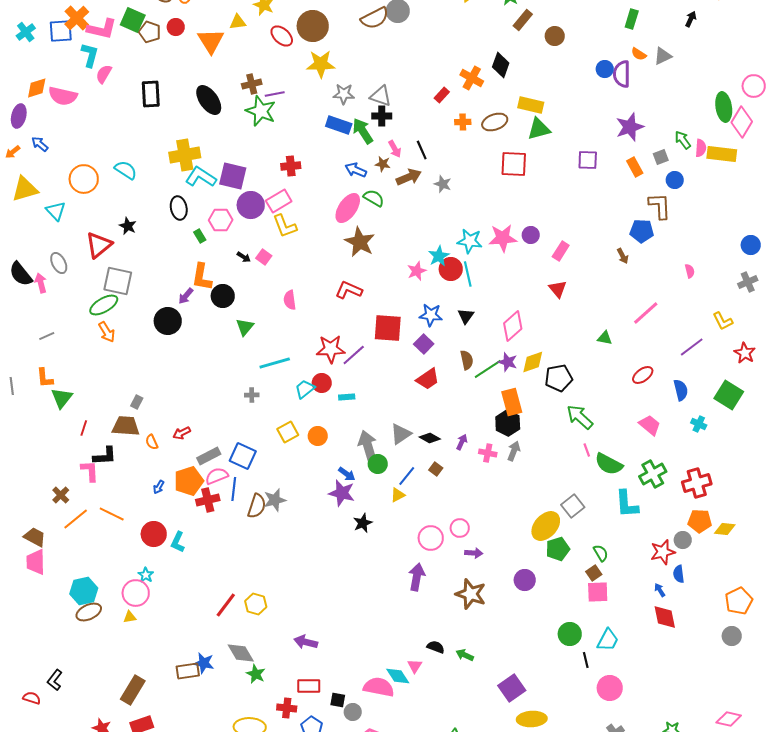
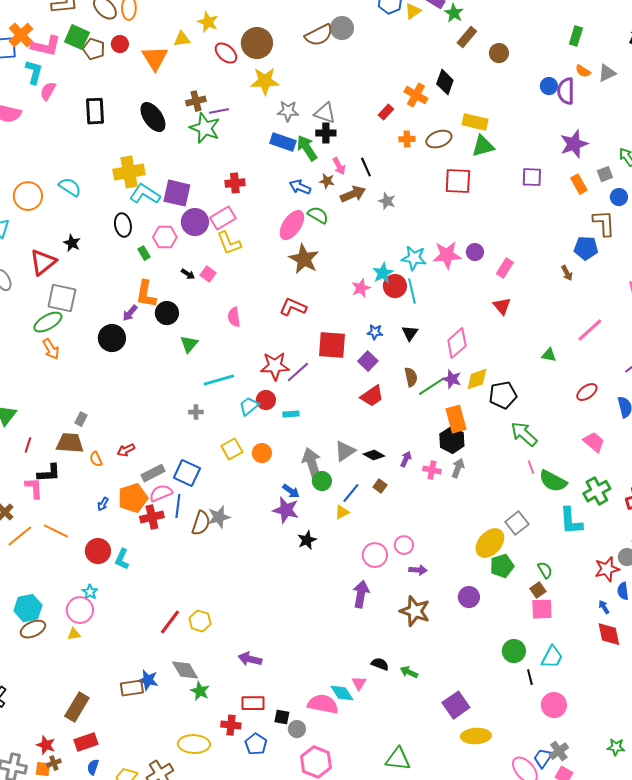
blue star: (431, 315) -> (375, 332), size x0.7

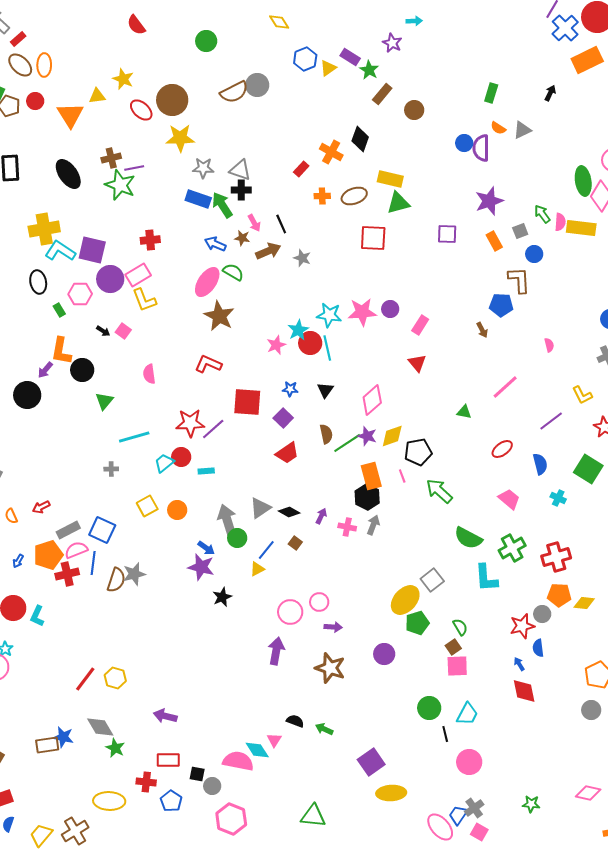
pink line: (531, 467) -> (402, 476), moved

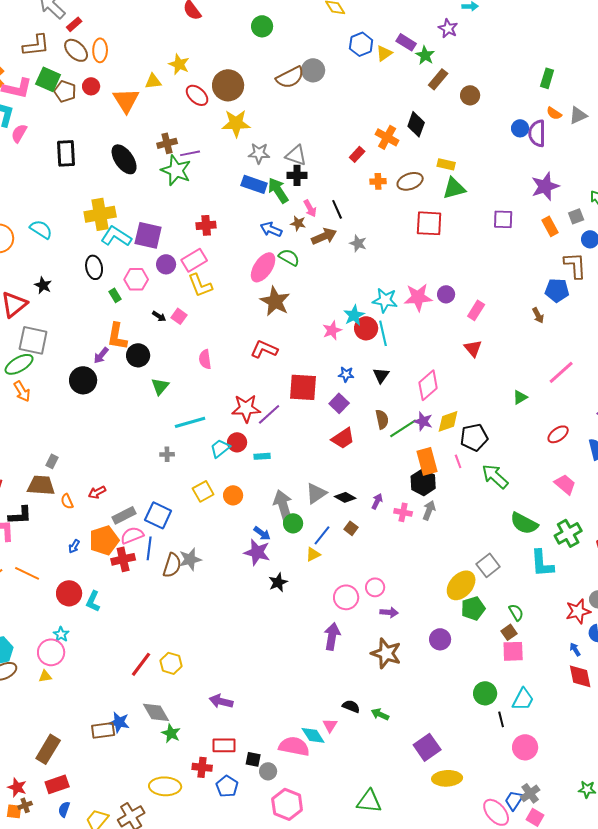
yellow rectangle: (390, 179) -> (446, 164), size x0.7
purple circle: (110, 279) -> (166, 264), size x0.7
green triangle: (464, 412) -> (520, 397), turned -42

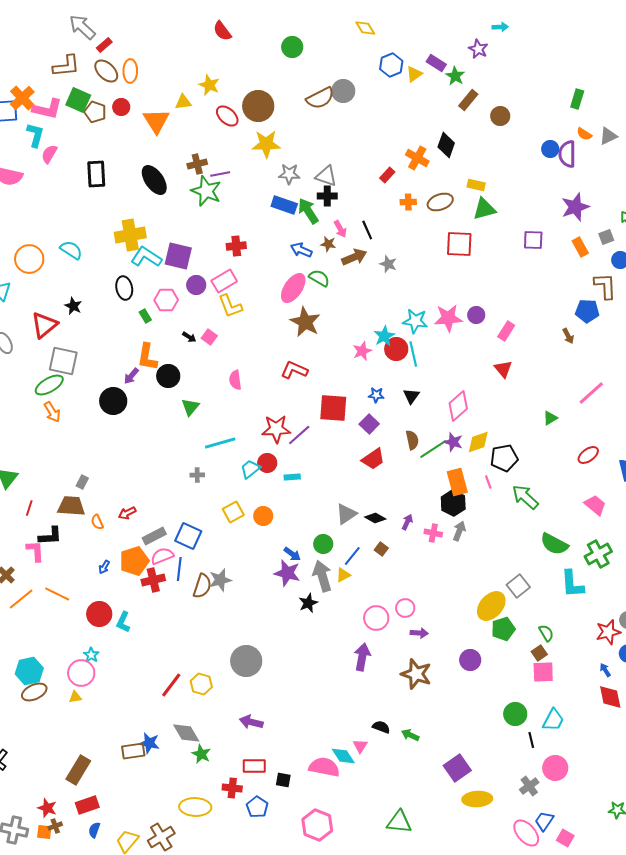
gray arrow: (283, 505) -> (322, 576), moved
gray circle: (268, 771) -> (246, 661), moved, size x1.8
gray cross: (530, 793) -> (529, 786), moved

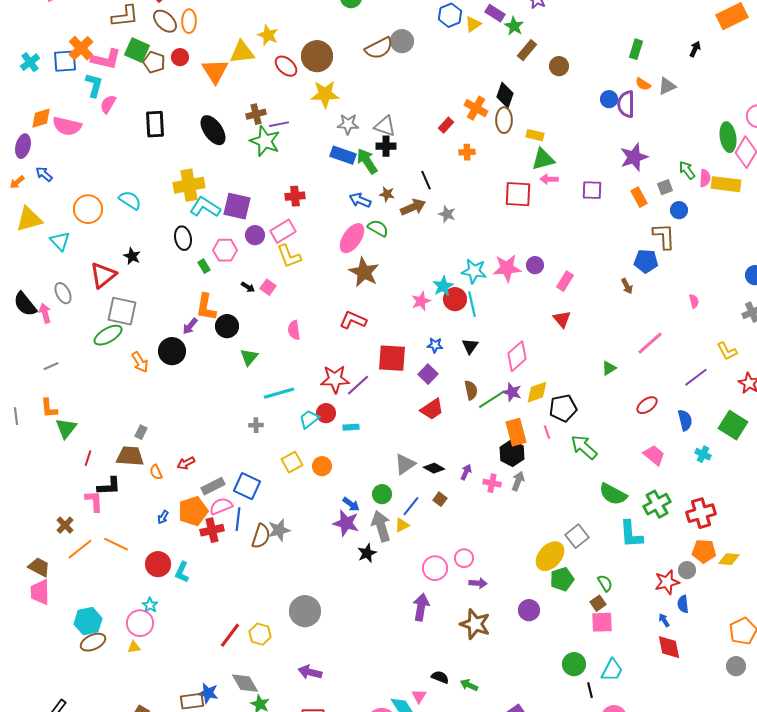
yellow triangle: (183, 102) -> (242, 52), size x1.5
brown ellipse: (440, 202) -> (504, 120), moved, turned -70
pink arrow: (340, 229) -> (549, 179), moved, turned 120
orange arrow: (52, 412) -> (140, 362), moved

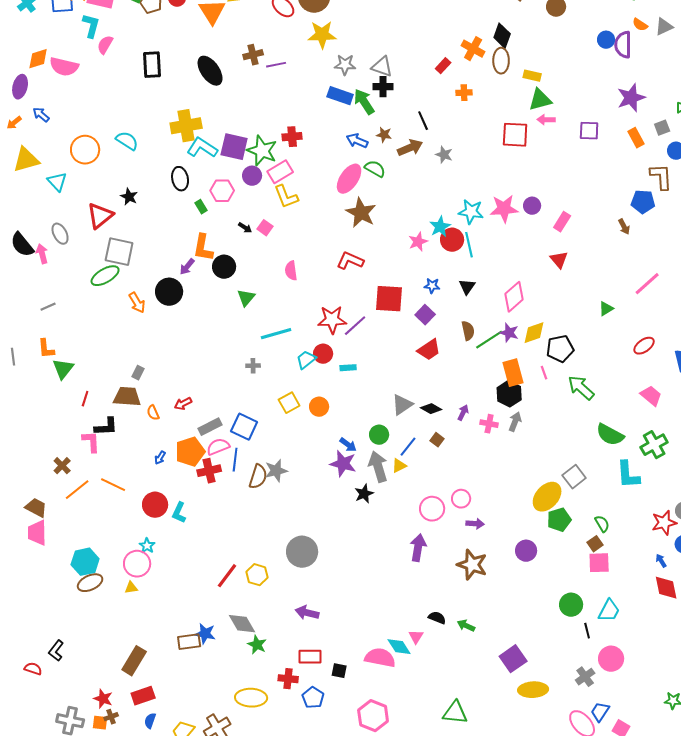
green star: (265, 141) -> (262, 151), moved

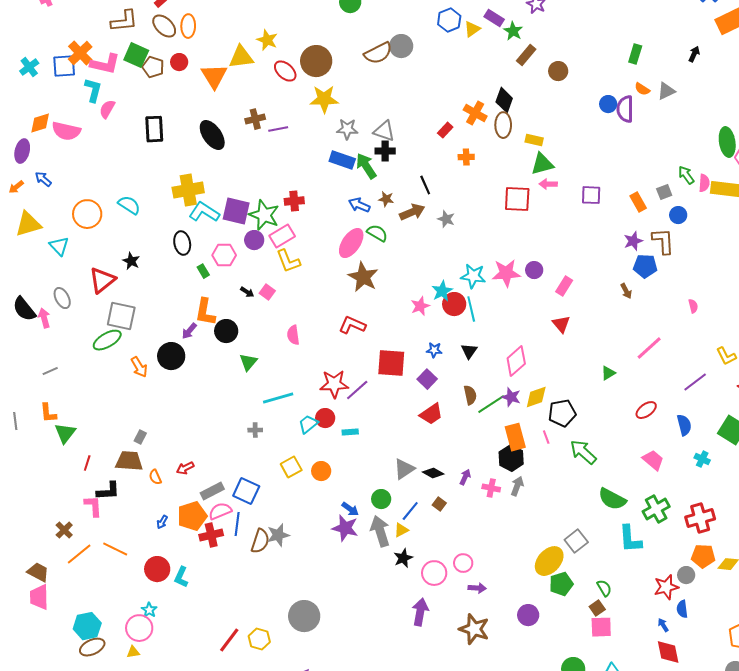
purple star: (631, 98) -> (633, 241), moved, size x0.7
black star: (364, 494) -> (403, 558), moved

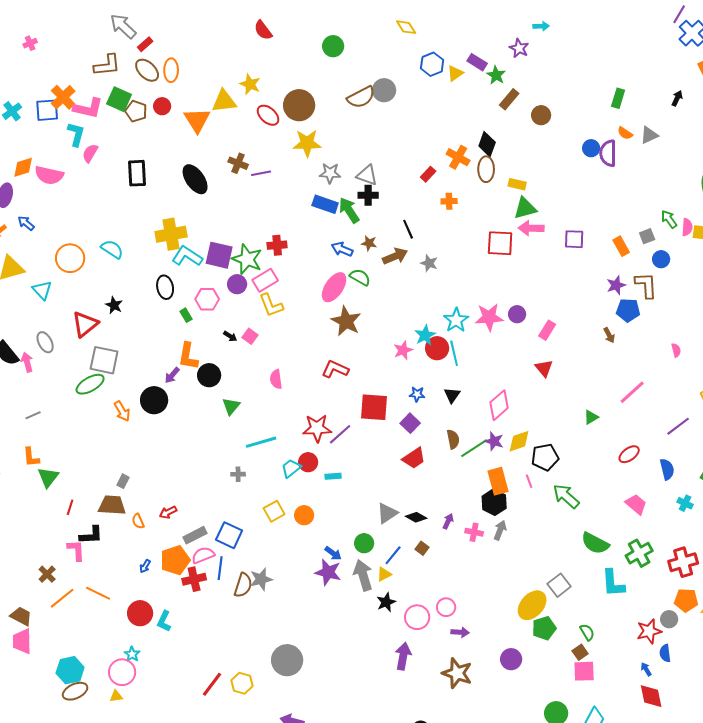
brown cross: (255, 119) -> (238, 163), turned 36
pink arrow: (548, 184) -> (531, 228), size x1.4
cyan star: (473, 276) -> (456, 320), turned 30

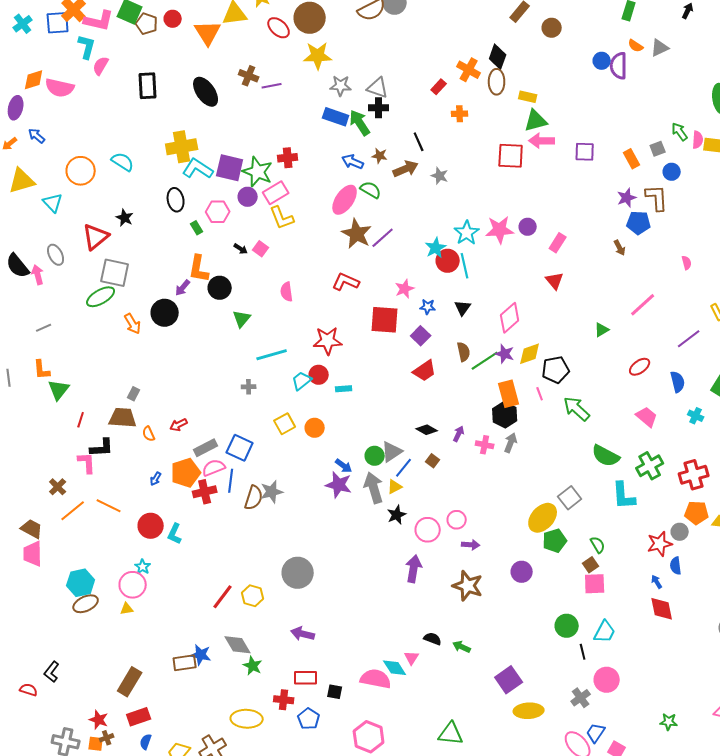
pink star: (403, 350) -> (405, 289), moved
purple line: (340, 434) -> (383, 238), moved
gray triangle: (387, 513) -> (392, 452), moved

